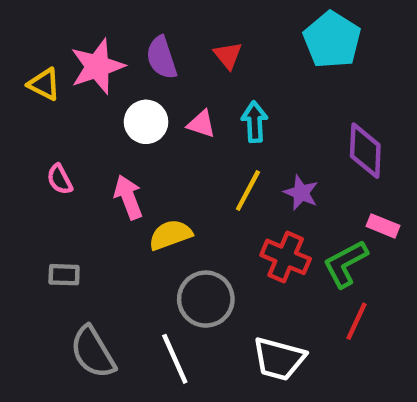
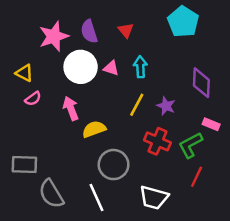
yellow triangle: (44, 84) -> (24, 73), moved
white circle: (146, 122) -> (81, 67), size x1.4
pink semicircle: (60, 179) -> (33, 99), turned -98
gray rectangle: (64, 275) -> (24, 165), moved, size x1.5

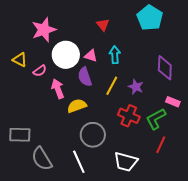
purple semicircle: (89, 31) -> (85, 77), moved
pink semicircle: (33, 99) -> (40, 71), moved

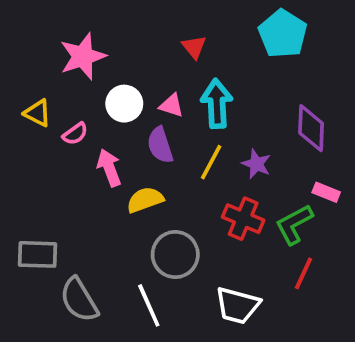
white circle: (66, 55) -> (124, 104), size x0.7
cyan arrow: (115, 55) -> (217, 104), size x1.4

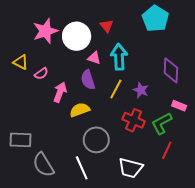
white circle: (124, 104) -> (77, 36), moved, size x1.4
pink arrow: (109, 168) -> (60, 92), turned 42

